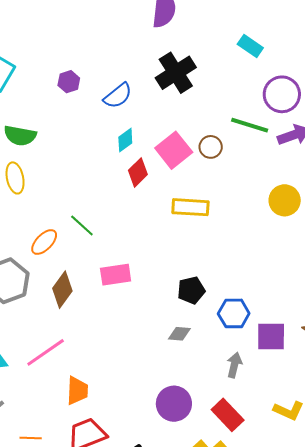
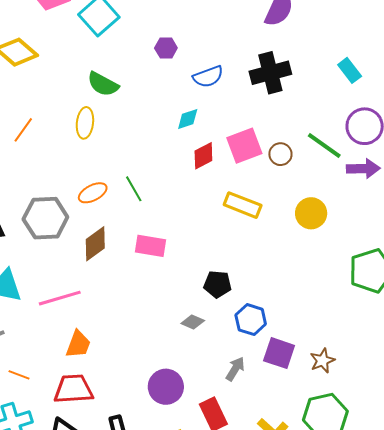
cyan diamond: (125, 140) -> (188, 119), moved
yellow circle: (285, 200) -> (311, 213), moved

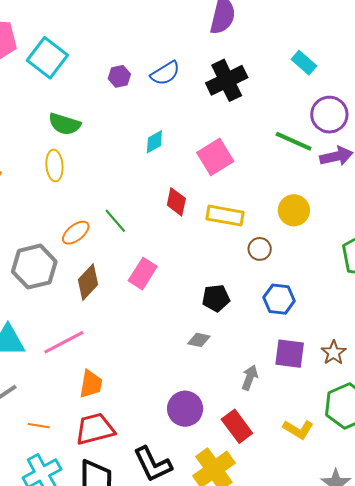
blue semicircle: (208, 77) -> (165, 73), moved
brown circle: (280, 154) -> (260, 249), moved
red diamond: (203, 156) -> (176, 202), moved, turned -40
pink rectangle: (150, 246) -> (143, 274), turned -56
blue hexagon: (251, 320) -> (279, 299), moved

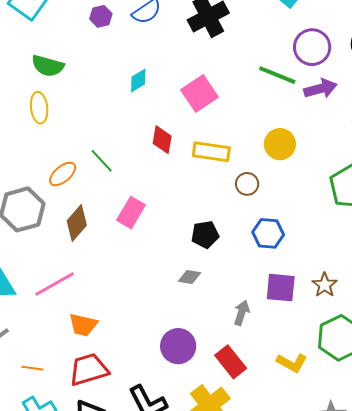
orange trapezoid: (91, 384) -> (83, 325), turned 96

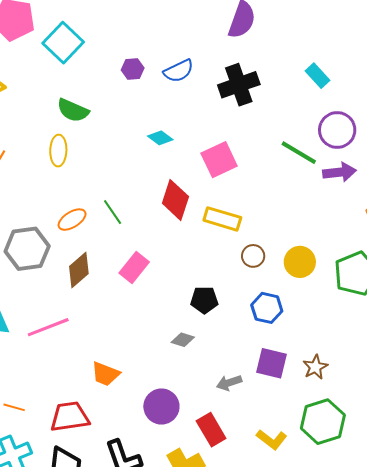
cyan diamond: (138, 80) -> (160, 138), turned 60
red diamond: (162, 140) -> (175, 200), size x1.4
yellow circle: (280, 144) -> (300, 262), moved
gray arrow: (242, 313) -> (229, 383), turned -135
orange trapezoid: (83, 325) -> (105, 374), moved

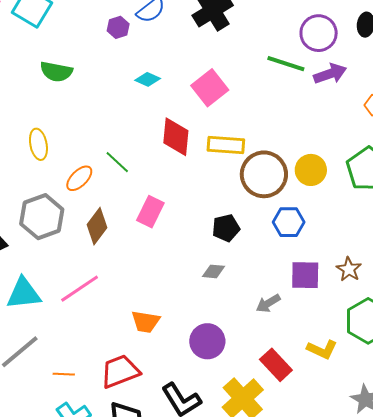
purple hexagon: (133, 69) -> (118, 27), moved
yellow ellipse: (58, 151) -> (38, 144), moved
brown circle: (253, 256) -> (264, 174), size x2.0
red rectangle: (211, 430) -> (276, 365), moved

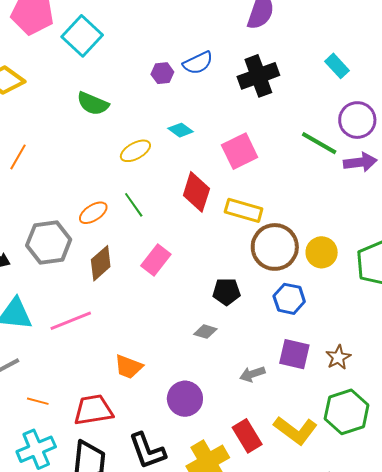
yellow ellipse: (38, 144) -> (135, 151), moved, turned 60
yellow L-shape: (322, 349) -> (296, 430), size x1.4

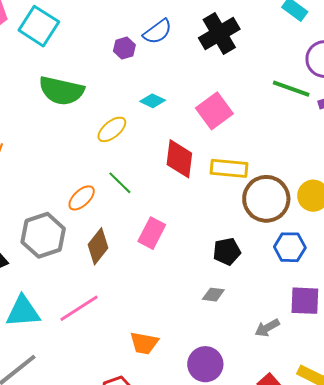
green semicircle: (93, 104) -> (61, 91), size x1.4

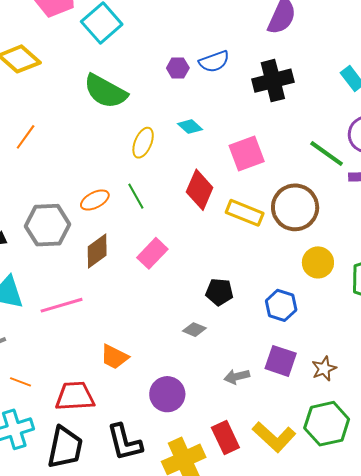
yellow ellipse: (112, 129) -> (143, 143), turned -44
brown circle: (266, 199) -> (295, 207), moved

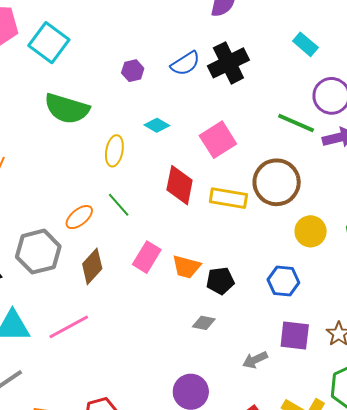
blue semicircle: (214, 61) -> (185, 63), moved
orange trapezoid: (114, 357) -> (186, 267), moved

